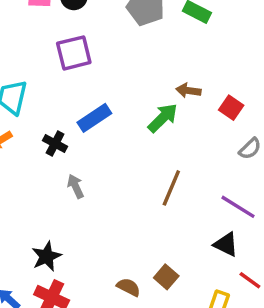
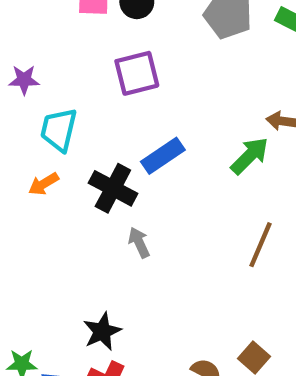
black cross: (55, 144) -> (113, 188), size x1.5

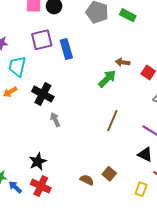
purple square: (137, 73) -> (42, 40), moved
blue rectangle: (163, 156) -> (66, 49), moved, turned -72

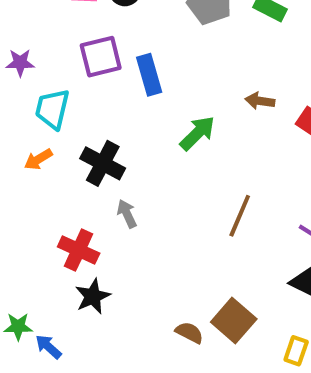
green arrow: (107, 79) -> (197, 133), moved
brown square: (109, 174) -> (234, 320), size x1.5
red cross: (41, 186) -> (79, 250), moved

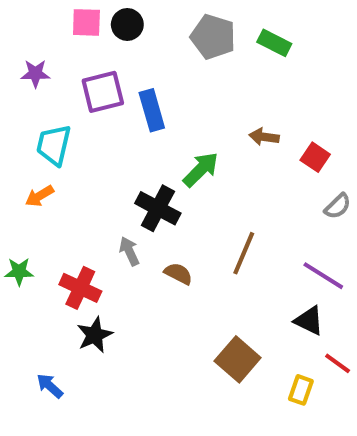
purple star: (20, 63) -> (35, 74), moved
black cross: (103, 163) -> (158, 208), moved
green star: (18, 327) -> (19, 272), moved
brown semicircle: (189, 333) -> (178, 274), moved

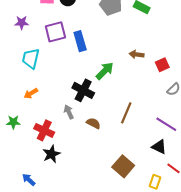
red square: (315, 157) -> (162, 65), turned 32
orange arrow: (39, 196) -> (31, 93), moved

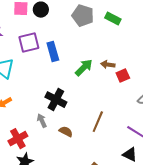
red square: (162, 65) -> (123, 76), moved
green arrow: (105, 71) -> (84, 68), moved
red cross: (44, 130) -> (18, 139), turned 36

